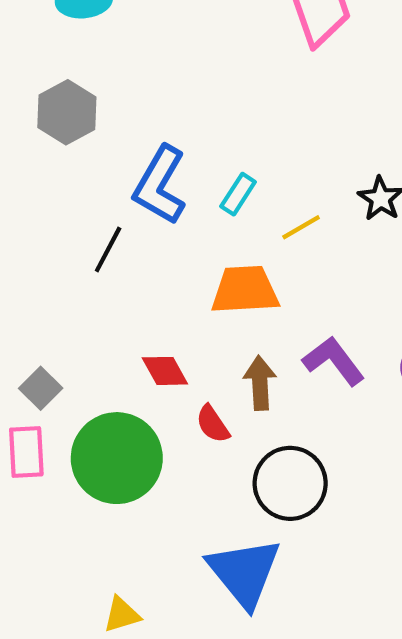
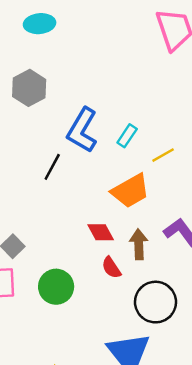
orange trapezoid: (245, 290) -> (130, 191), turned 153
red diamond: (165, 371) -> (101, 232), moved
green circle: (117, 458) -> (56, 287), size x0.7

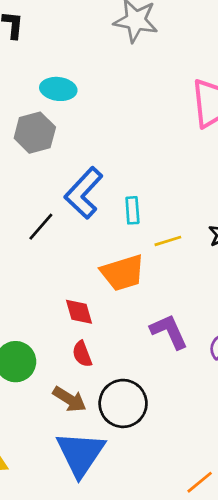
cyan ellipse: (40, 24) -> (58, 89), moved
cyan rectangle: (127, 136) -> (132, 210), turned -50
brown arrow: (139, 244) -> (69, 399), moved, turned 112

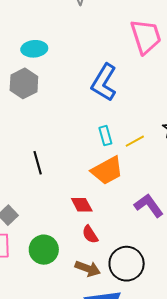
blue L-shape: (84, 193) -> (104, 83), moved
cyan rectangle: (132, 210) -> (105, 136), moved
black line: (41, 227) -> (38, 163), moved, turned -45

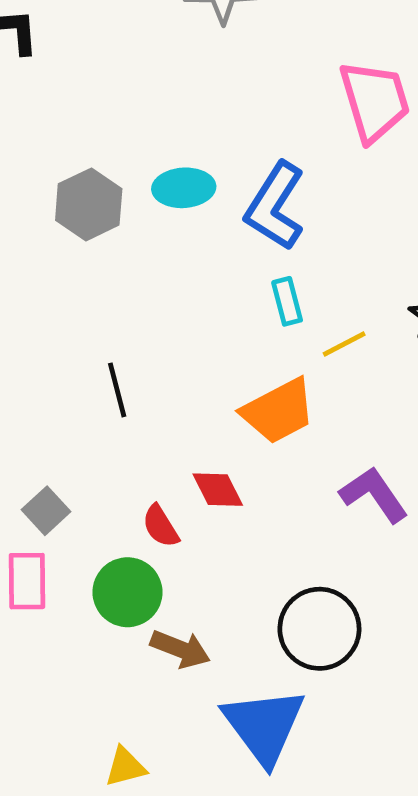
cyan ellipse: (34, 49) -> (184, 188), moved
cyan rectangle: (105, 136) -> (287, 301), moved
red semicircle: (90, 234) -> (161, 526), moved
brown arrow: (88, 269) -> (180, 649), moved

